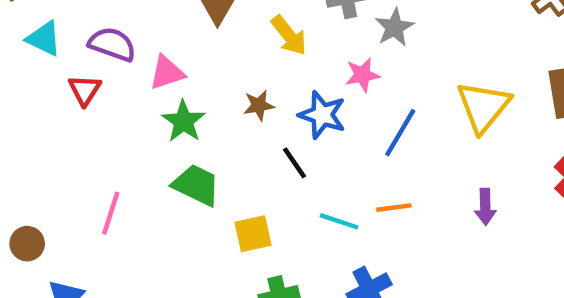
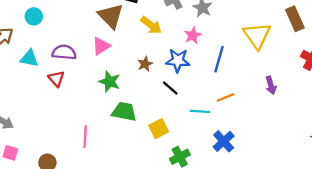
pink triangle: (167, 73) -> (101, 46), moved

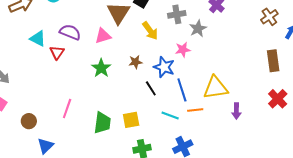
yellow triangle: (257, 36) -> (216, 88), moved, turned 40
cyan triangle: (29, 58) -> (38, 39), moved
blue line: (219, 59) -> (182, 90), moved, turned -50
green trapezoid: (124, 112) -> (102, 123), moved, turned 70

